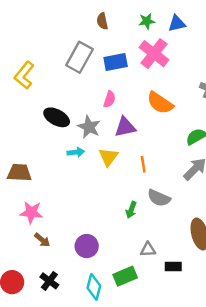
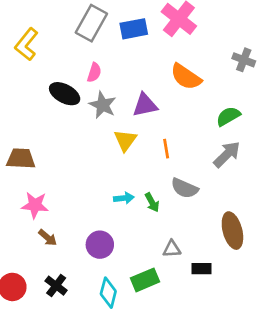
pink semicircle: (110, 99) -> (94, 73), moved
cyan arrow: (76, 152) -> (124, 198), moved
green arrow: (131, 210) -> (152, 202), turned -49

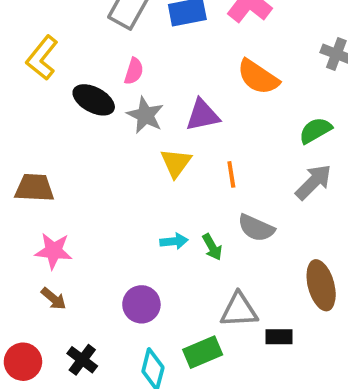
yellow L-shape: (26, 44) -> (42, 58), moved
brown arrow: (48, 238) -> (54, 299), moved
gray triangle: (172, 249) -> (239, 310), size x1.5

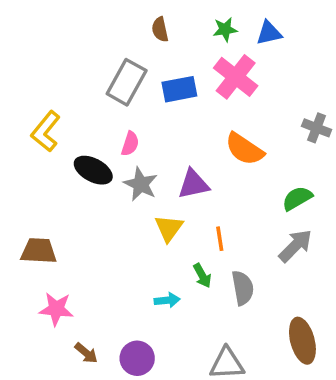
gray semicircle: (256, 228) -> (243, 288), turned -124
green arrow: (212, 247) -> (202, 276), moved
brown arrow: (54, 299) -> (86, 353), moved

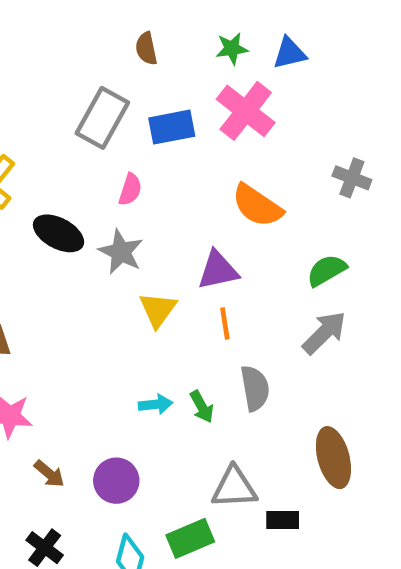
pink semicircle: (130, 144) -> (130, 189), moved
purple triangle: (193, 184) -> (218, 270), moved
green arrow: (202, 276) -> (202, 407), moved

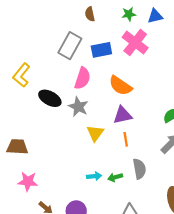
pink semicircle: (130, 189) -> (83, 78), size x1.5
orange semicircle: (257, 206) -> (120, 86), moved
green arrow: (202, 407) -> (115, 177), turned 104

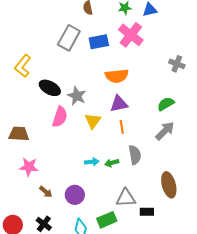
pink semicircle: (83, 78) -> (60, 117), moved
orange semicircle: (120, 86) -> (117, 76), turned -40

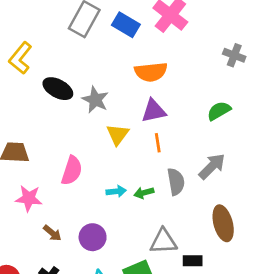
blue rectangle: (99, 42) -> (126, 25), turned 42
pink semicircle: (60, 117) -> (72, 171), moved
gray arrow: (165, 131) -> (212, 166), moved

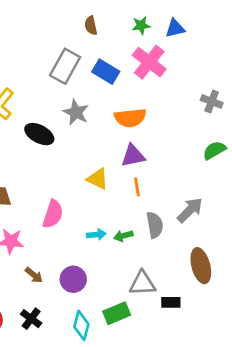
gray star: (95, 100) -> (76, 112), moved
green semicircle: (219, 111) -> (214, 150), moved
yellow triangle: (118, 134) -> (98, 179), turned -40

